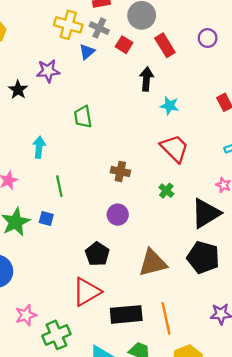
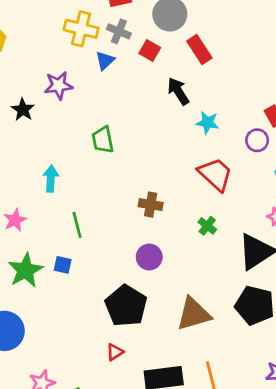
purple circle: (208, 38) -> (257, 140), moved
black arrow: (146, 79) -> (178, 91), turned -35
black pentagon: (97, 254) -> (126, 306), size x1.4
red triangle: (87, 292) -> (115, 352), size x0.5

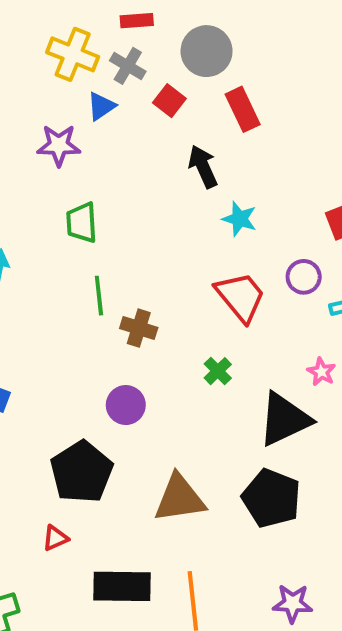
purple star: (59, 85) -> (59, 145), moved
purple circle: (257, 140) -> (304, 277), moved
green line: (77, 225) -> (99, 296), moved

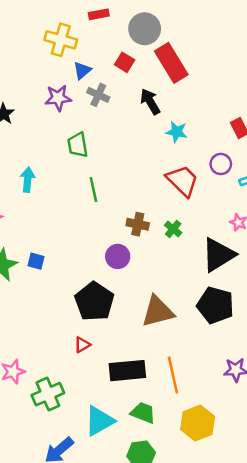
gray cross: (128, 66) -> (98, 95), moved
red rectangle: (243, 109) -> (171, 63), size x1.4
brown cross: (139, 328) -> (138, 224), moved

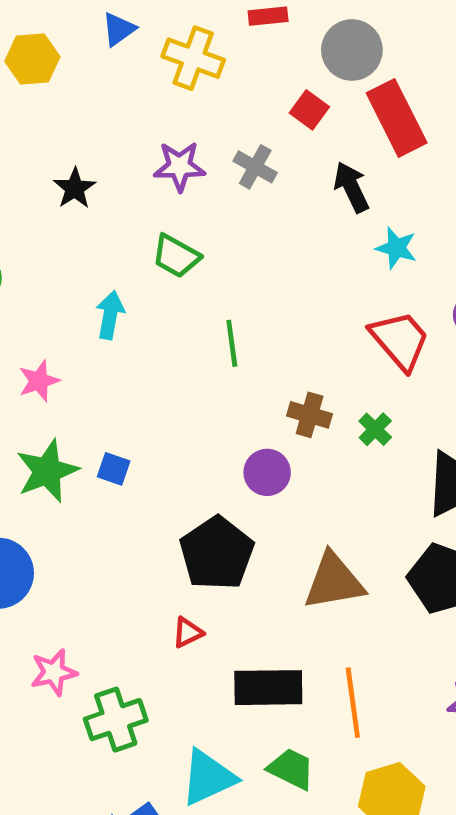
blue triangle: (82, 70) -> (119, 29), moved
green trapezoid: (78, 145) -> (176, 256), moved, turned -56

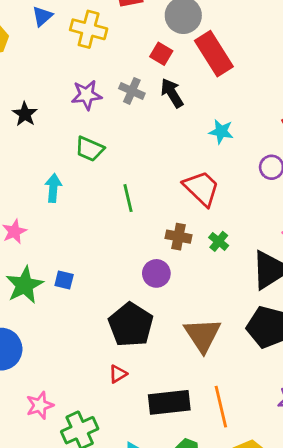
black arrow: (351, 187) -> (172, 93), moved
red trapezoid: (400, 340) -> (201, 188), moved
brown triangle: (334, 581) -> (203, 335), turned -48

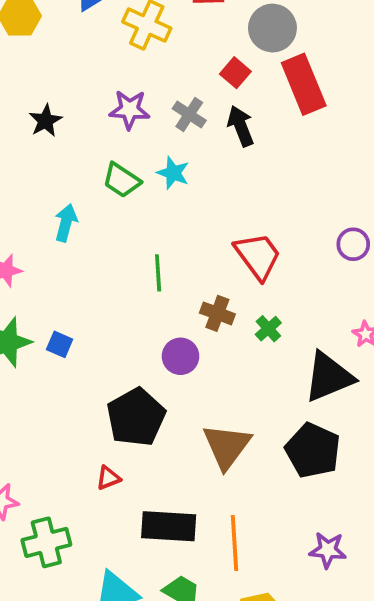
cyan star: (221, 132) -> (173, 173), moved
green line: (128, 198) -> (158, 273), moved

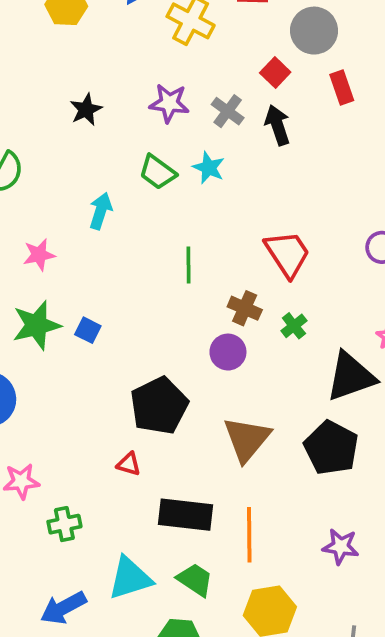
red rectangle: (304, 84) -> (342, 88), size x0.6
purple circle: (180, 356) -> (228, 352), moved
red triangle: (108, 478) -> (129, 464), turned 35
green cross: (46, 542) -> (64, 524), size x0.7

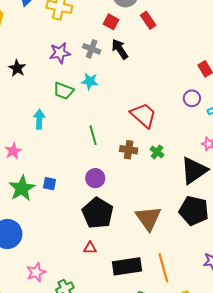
purple circle: (228, 352) -> (95, 178), moved

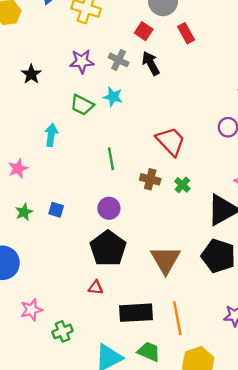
green star: (22, 188) -> (24, 212), size x0.6

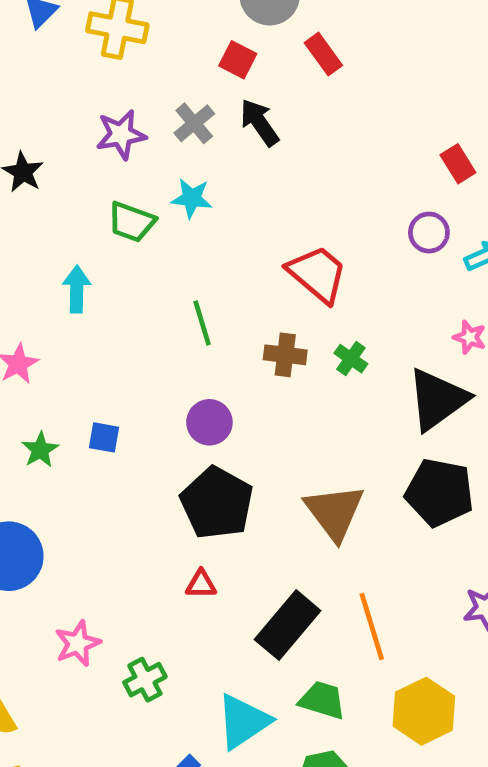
gray cross: (119, 60) -> (194, 123), turned 30
black rectangle: (136, 313) -> (288, 625), turned -40

